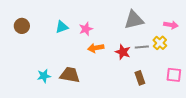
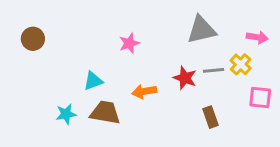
cyan triangle: (62, 27) -> (93, 81), moved
orange arrow: (96, 48) -> (144, 91), moved
pink square: (174, 75) -> (260, 97), moved

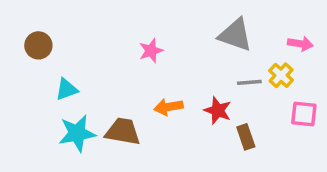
gray triangle: (201, 30) -> (235, 35), turned 32
red star: (185, 78) -> (218, 110), moved
cyan triangle: (93, 81) -> (67, 89), moved
cyan star: (66, 114) -> (77, 133), size x1.5

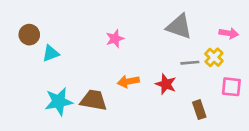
cyan triangle: (67, 89) -> (51, 53), moved
brown rectangle: (246, 137) -> (199, 110), moved

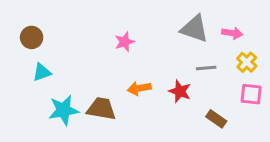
pink arrow: (229, 33) -> (232, 33), moved
cyan triangle: (51, 53) -> (42, 72), moved
yellow cross: (214, 57) -> (247, 62), moved
brown rectangle: (199, 110) -> (216, 119), turned -36

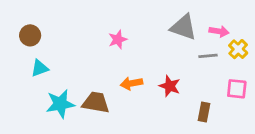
yellow cross: (247, 62) -> (238, 49), moved
gray line: (206, 68) -> (208, 56), moved
brown rectangle: (216, 119) -> (204, 112), turned 66

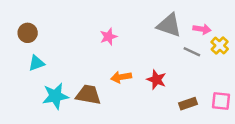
gray line: (208, 56) -> (192, 52), turned 30
pink square: (237, 89) -> (221, 101), moved
brown rectangle: (204, 112) -> (188, 104), turned 60

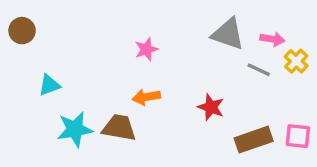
brown circle: (28, 33) -> (22, 31), moved
orange arrow: (121, 77) -> (146, 97), moved
brown rectangle: (188, 104) -> (254, 140), size x1.5

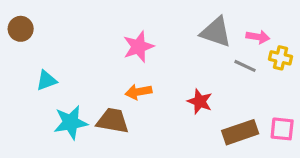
pink star: (146, 49) -> (138, 47), size x1.4
yellow cross: (296, 61) -> (281, 58), turned -30

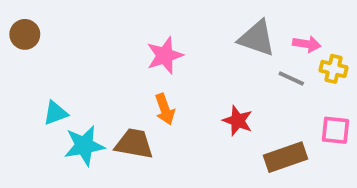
cyan triangle: (46, 80) -> (55, 113), moved
orange arrow: (138, 92) -> (165, 109), turned -100
pink square: (282, 129) -> (335, 130), moved

